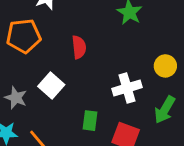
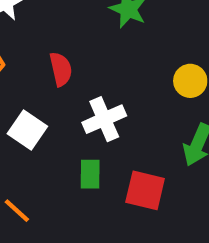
white cross: (127, 88) -> (104, 119), moved

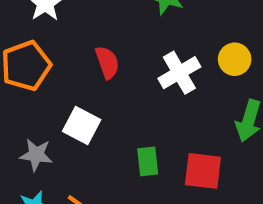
white cross: (104, 119) -> (179, 73), moved

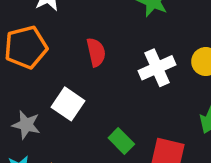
green rectangle: (148, 161) -> (121, 141), turned -45

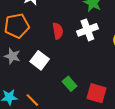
white cross: (157, 68) -> (87, 30), moved
gray star: (26, 125) -> (12, 56), moved

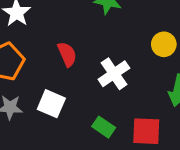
white cross: (87, 30) -> (114, 74), moved

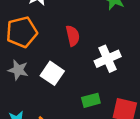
green rectangle: (104, 127) -> (91, 100), turned -60

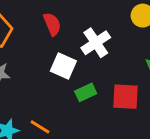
white square: (52, 73) -> (63, 66), moved

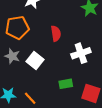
white square: (63, 66) -> (35, 61), moved

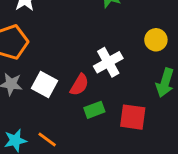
red semicircle: (56, 34) -> (79, 85), moved, turned 49

